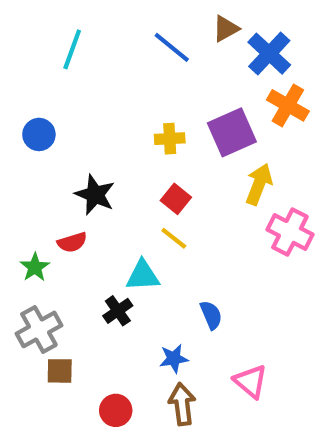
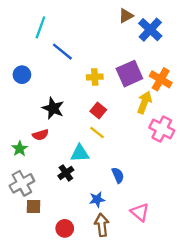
blue line: (172, 47) -> (62, 52), moved
orange cross: (288, 105) -> (161, 79), moved

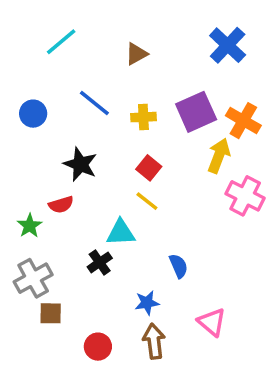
brown triangle: (126, 16) -> (136, 54), moved
cyan line: (40, 27) -> (61, 42), turned 30
blue line: (62, 52) -> (94, 103), moved

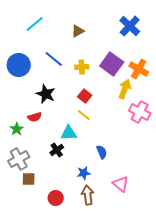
purple square: (196, 112) -> (112, 64), turned -30
blue circle: (33, 114) -> (19, 65), size x1.5

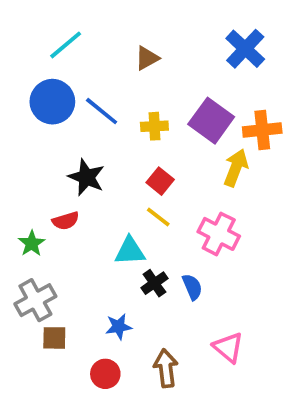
blue circle: (19, 65) -> (52, 102), moved
orange cross: (139, 69) -> (262, 130), turned -36
pink cross: (140, 112) -> (219, 234), moved
black cross: (57, 150) -> (154, 283), moved
blue star: (84, 173) -> (119, 327), moved

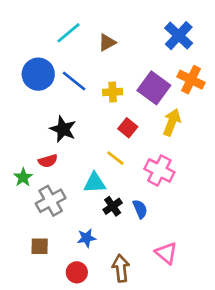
cyan line: (66, 45) -> (69, 33), moved
orange cross: (262, 130) -> (191, 80), moved, turned 32
red square: (160, 181) -> (128, 128), moved
gray cross: (35, 300) -> (51, 201), moved

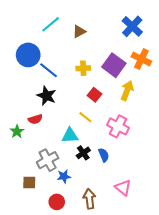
blue line: (74, 81) -> (49, 70), moved
gray cross: (51, 201) -> (48, 160), moved

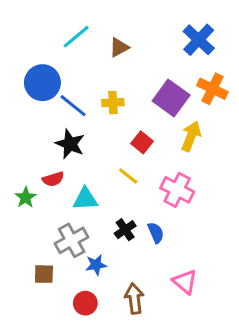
yellow cross: (83, 68) -> (113, 103), moved
cyan triangle: (70, 136) -> (85, 199), moved

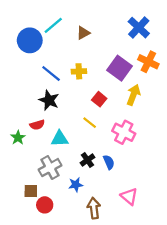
blue circle: (42, 83) -> (30, 40), moved
blue star: (96, 265) -> (76, 185), moved
red circle: (85, 303) -> (45, 205), moved

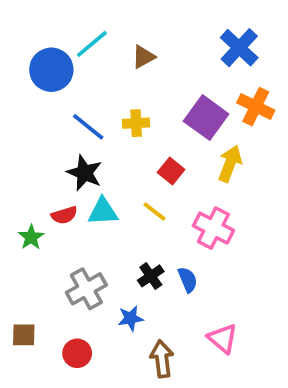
cyan triangle: (60, 139) -> (103, 211), moved
brown square: (31, 191) -> (24, 335), moved

